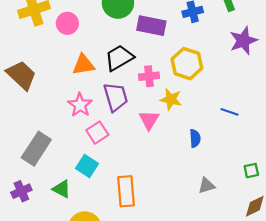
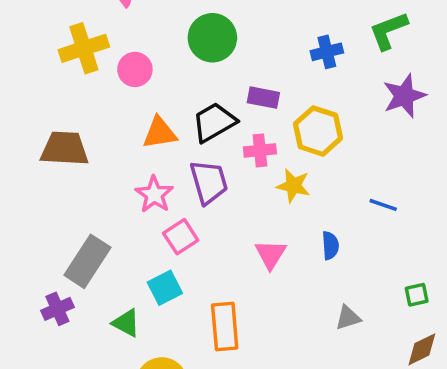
purple rectangle: (151, 26) -> (263, 98), moved, size x0.7
brown trapezoid: (21, 75) -> (65, 149), turned -40
pink triangle: (149, 120) -> (270, 254), moved
cyan square: (87, 166) -> (165, 288), turned 30
purple cross: (21, 191) -> (57, 309), moved

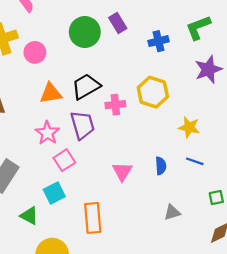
purple rectangle: (263, 98) -> (118, 23), moved, turned 48
yellow star: (293, 186) -> (189, 127), moved
blue line: (383, 205) -> (195, 161), moved

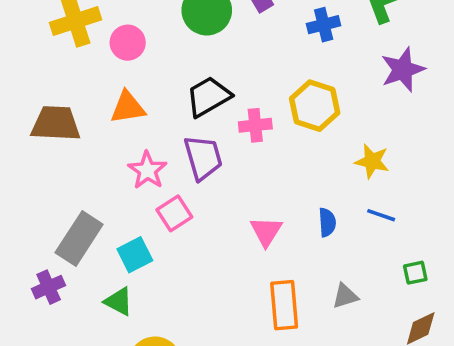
orange triangle: (51, 93) -> (128, 107), moved
cyan square: (54, 193) -> (135, 255), moved
orange rectangle: (93, 218) -> (284, 305), moved

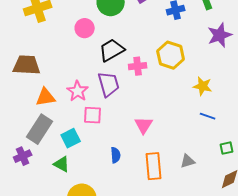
pink circle: (128, 43) -> (85, 28), moved
orange triangle: (128, 107) -> (46, 97), moved
pink square: (174, 213) -> (93, 115), turned 36
blue semicircle: (327, 222) -> (116, 155), moved

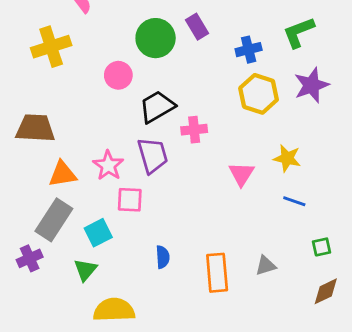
yellow hexagon: (171, 55) -> (259, 94), moved
pink triangle: (144, 125) -> (241, 174), moved
green triangle: (62, 164) -> (85, 270), turned 42

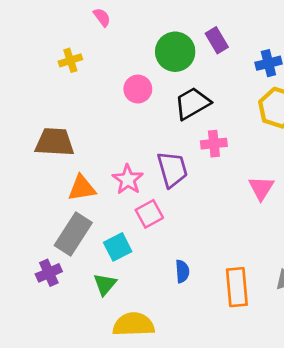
yellow cross: (51, 47) -> (70, 60), size x0.6
black trapezoid: (157, 107) -> (192, 103), moved
pink square: (130, 200) -> (149, 214), turned -32

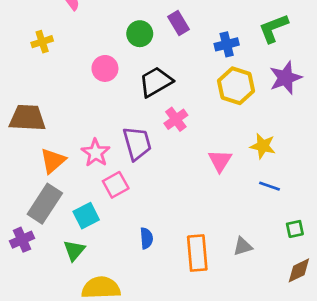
green circle: (175, 52) -> (140, 34), size x0.7
pink cross: (214, 144) -> (176, 119), turned -30
orange triangle: (82, 188) -> (53, 161), turned -32

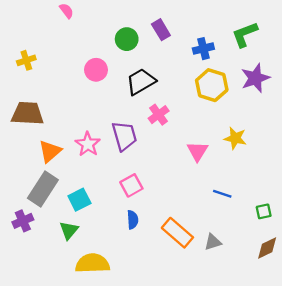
yellow cross: (42, 42) -> (26, 60), moved
pink square: (116, 185) -> (131, 185), moved
blue line: (269, 186) -> (222, 194), moved
gray triangle: (243, 246) -> (213, 242), moved
orange rectangle: (197, 253) -> (177, 233), turned -44

